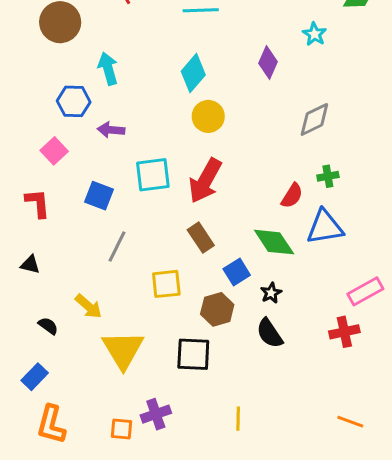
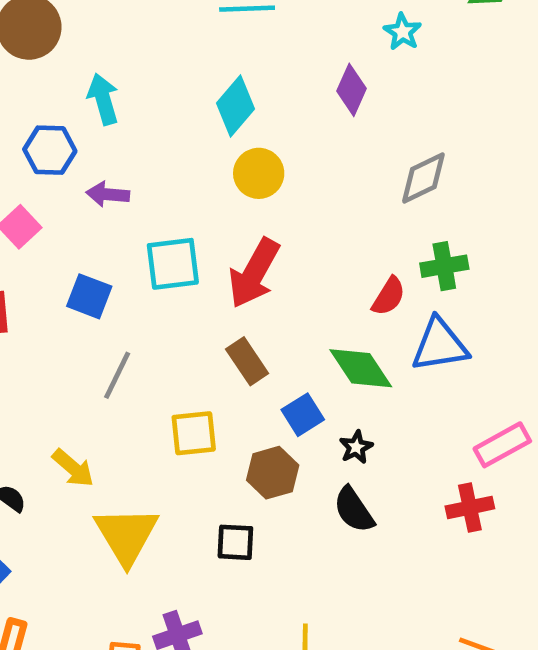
cyan star: (314, 34) -> (403, 32), moved
green cross: (328, 176) -> (444, 266), size x1.4
black square: (193, 354) -> (235, 542), size x0.7

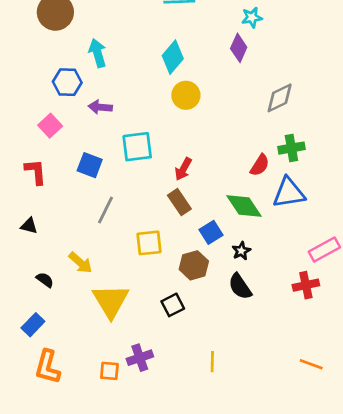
cyan star: (403, 32) -> (252, 17), moved, turned 30
red arrow: (254, 273) -> (183, 169), moved, size x0.6
black square: (235, 542) -> (173, 305), turned -30

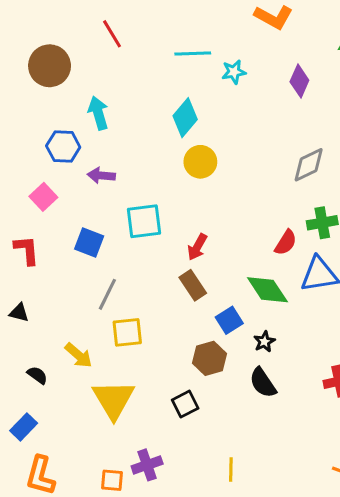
cyan star: (252, 17) -> (234, 72), moved
purple diamond: (239, 48) -> (299, 81), moved
yellow square: (149, 243) -> (127, 332), moved

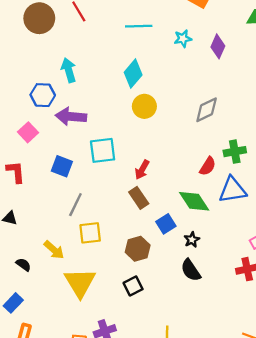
brown circle: (50, 66) -> (39, 18), moved
cyan star: (234, 72) -> (183, 39), moved
gray diamond: (309, 165) -> (207, 110), moved
purple arrow: (101, 175) -> (71, 117), size x1.5
brown hexagon: (210, 358) -> (138, 249), moved

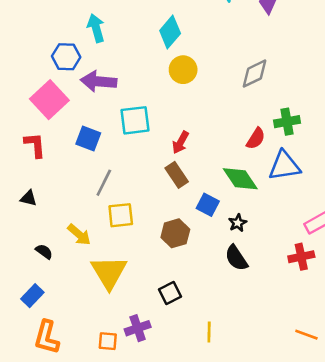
pink square: (28, 132) -> (49, 100), size x1.6
blue square: (166, 224) -> (208, 205), turned -30
black square: (133, 286) -> (170, 293), moved

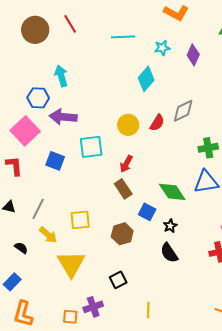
cyan diamond: (170, 32) -> (146, 79), moved
yellow circle: (183, 70) -> (128, 125), moved
red semicircle: (256, 139) -> (157, 123), moved
gray line: (104, 183) -> (38, 209), moved

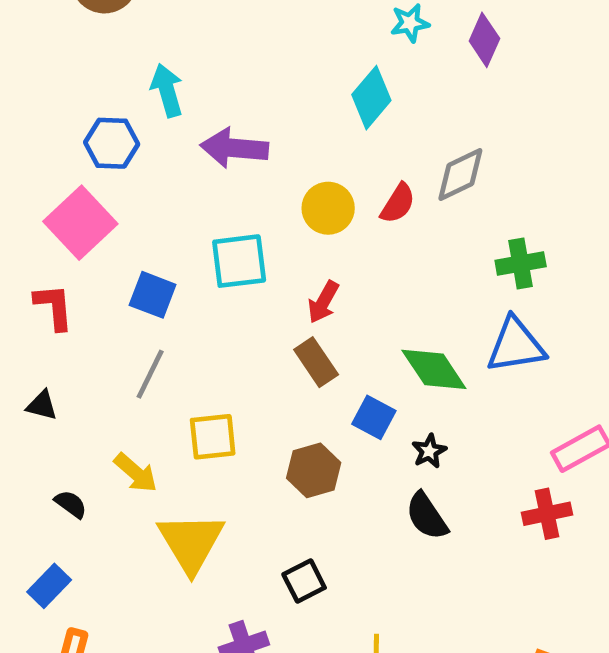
purple arrow: (63, 117) -> (234, 148), moved
gray line: (38, 209) -> (150, 374), moved

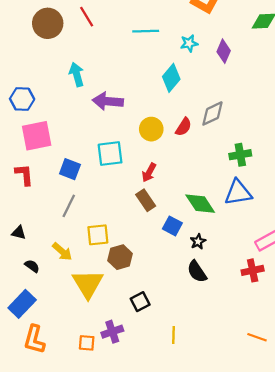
blue hexagon: (112, 143) -> (22, 99), moved
pink square: (80, 223) -> (37, 136), turned 32
black triangle: (42, 405) -> (19, 233), moved
brown hexagon: (314, 470) -> (120, 257), moved
blue rectangle: (49, 586) -> (22, 304), size x1.4

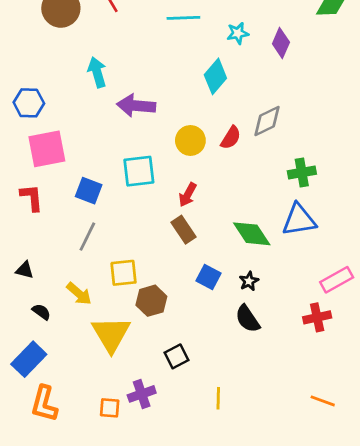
blue square: (172, 226) -> (209, 277), moved

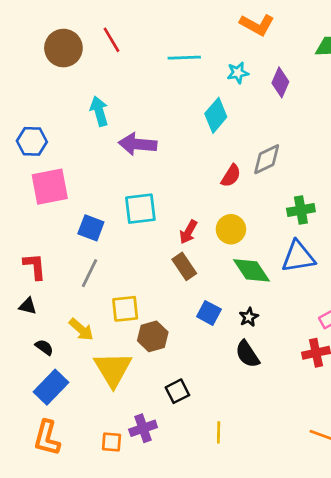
yellow circle: (190, 140) -> (231, 229), moved
red L-shape: (32, 198) -> (35, 266), moved
blue rectangle: (29, 359) -> (51, 387), moved

